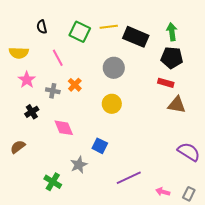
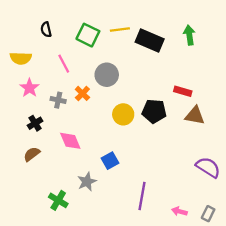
black pentagon: (172, 58) -> (154, 111), moved
gray circle: (114, 68) -> (107, 75), moved
blue square: (100, 146) -> (110, 161), turned 35
brown semicircle: (18, 147) -> (32, 154), moved
purple line: (129, 178) -> (142, 196), turned -55

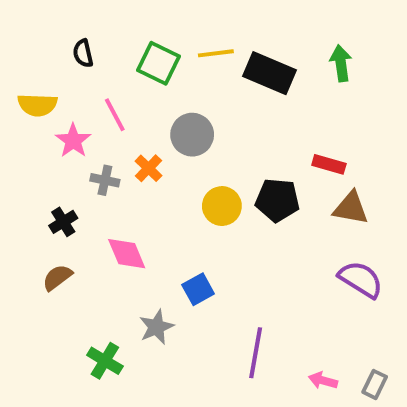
pink star: (30, 88) -> (73, 141), moved
purple semicircle: (208, 167) -> (361, 279), moved

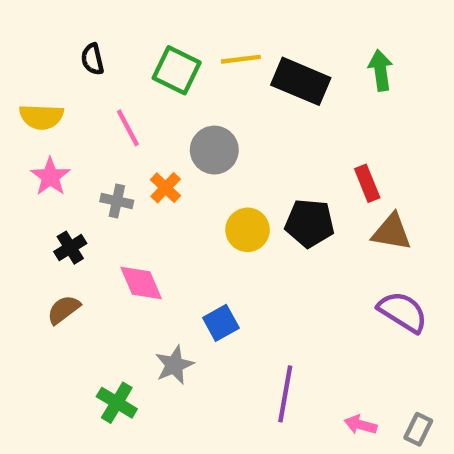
pink star: (73, 141) -> (50, 177), moved
red rectangle: (329, 164) -> (367, 183), turned 52

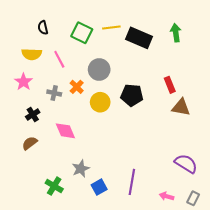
yellow semicircle: (41, 117) -> (32, 54), moved
black pentagon: (310, 223) -> (132, 95), moved
yellow circle: (248, 230) -> (100, 102), moved
purple semicircle: (403, 312) -> (186, 164), moved
blue square: (221, 323) -> (99, 187), moved

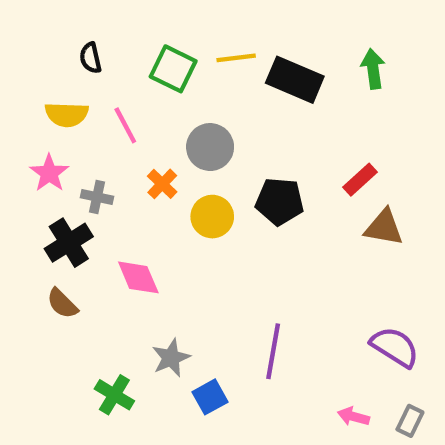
red rectangle: (170, 85) -> (360, 180), turned 70
gray cross: (54, 93) -> (97, 197), moved
black cross: (33, 114) -> (69, 243), size x1.5
brown semicircle: (30, 143) -> (62, 303), turned -98
purple line: (132, 182) -> (273, 351), moved

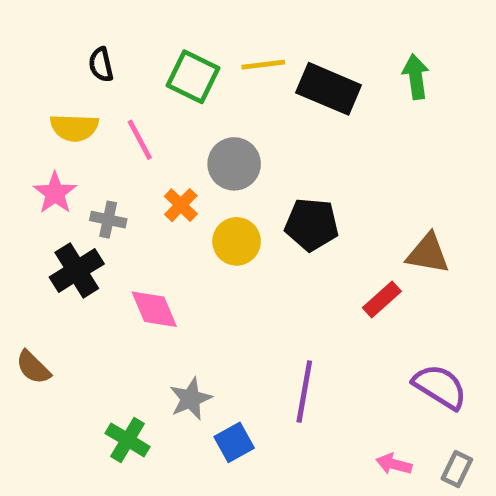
red rectangle: (360, 180) -> (382, 300), moved
brown semicircle: (62, 303) -> (33, 367), moved

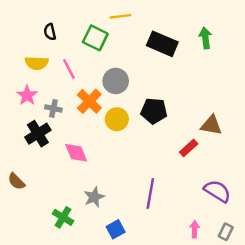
yellow line: (263, 65) -> (120, 16), moved
orange cross: (181, 205) -> (89, 101), size x1.5
blue square: (234, 442) -> (116, 229), moved
pink arrow: (394, 464) -> (195, 229), turned 77

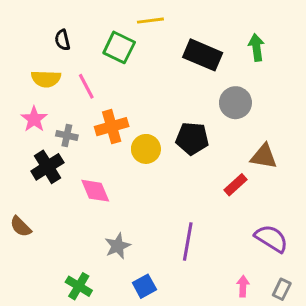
gray circle: (116, 81) -> (235, 103), moved
orange cross: (89, 101) -> (112, 127), turned 30
green cross: (63, 217) -> (79, 286), moved

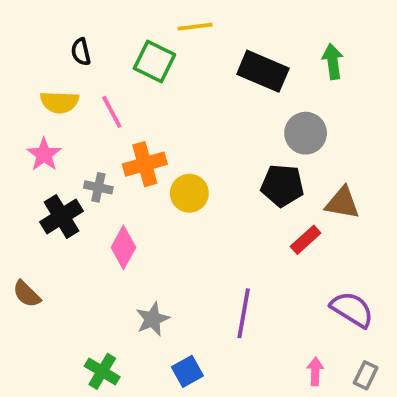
gray cross: (67, 135) -> (98, 187), moved
black pentagon: (192, 138) -> (282, 185), moved
pink diamond: (95, 191) -> (123, 247), turned 52

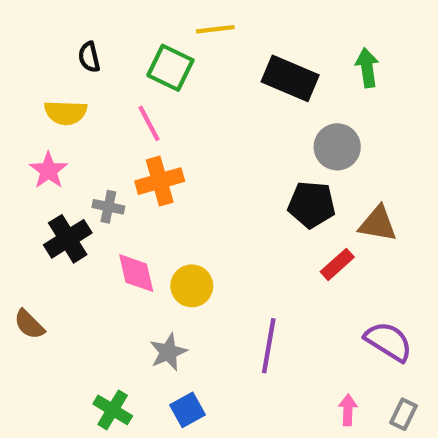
pink line: (112, 112) -> (149, 123), moved
yellow circle: (189, 193) -> (192, 286), moved
pink diamond: (123, 247) -> (136, 273), turned -42
blue square: (187, 371) -> (187, 410), moved

